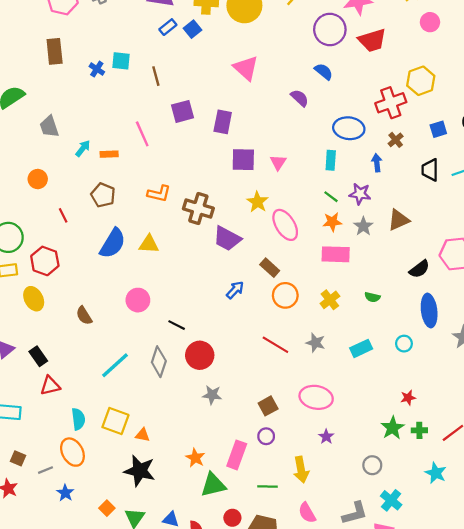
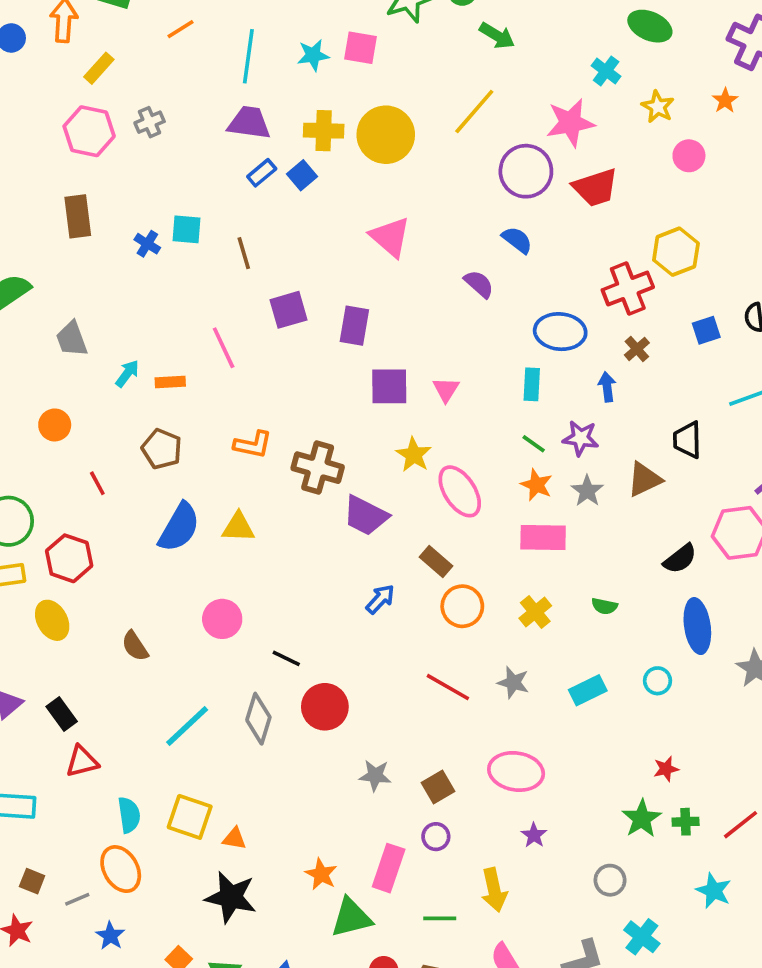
black trapezoid: (430, 170) -> (687, 440), moved
orange star: (332, 222) -> (536, 485), turned 30
gray star: (212, 395) -> (375, 776), moved

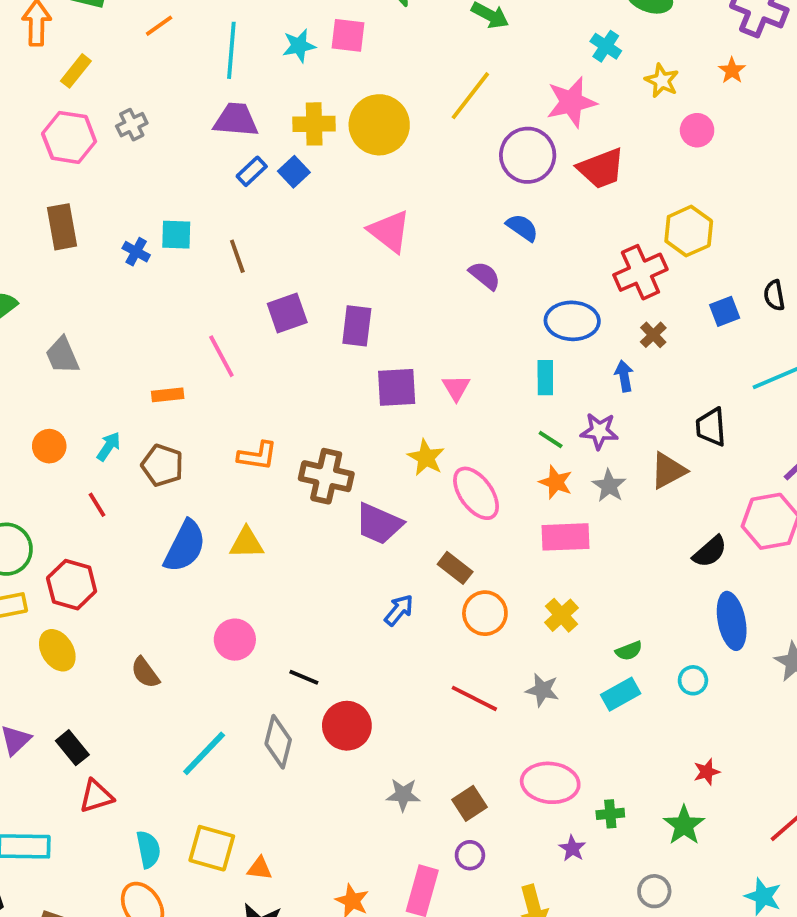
cyan arrow: (127, 373) -> (109, 446), moved
green semicircle: (604, 606) -> (629, 651), moved, turned -30
green cross: (686, 822) -> (610, 814), moved

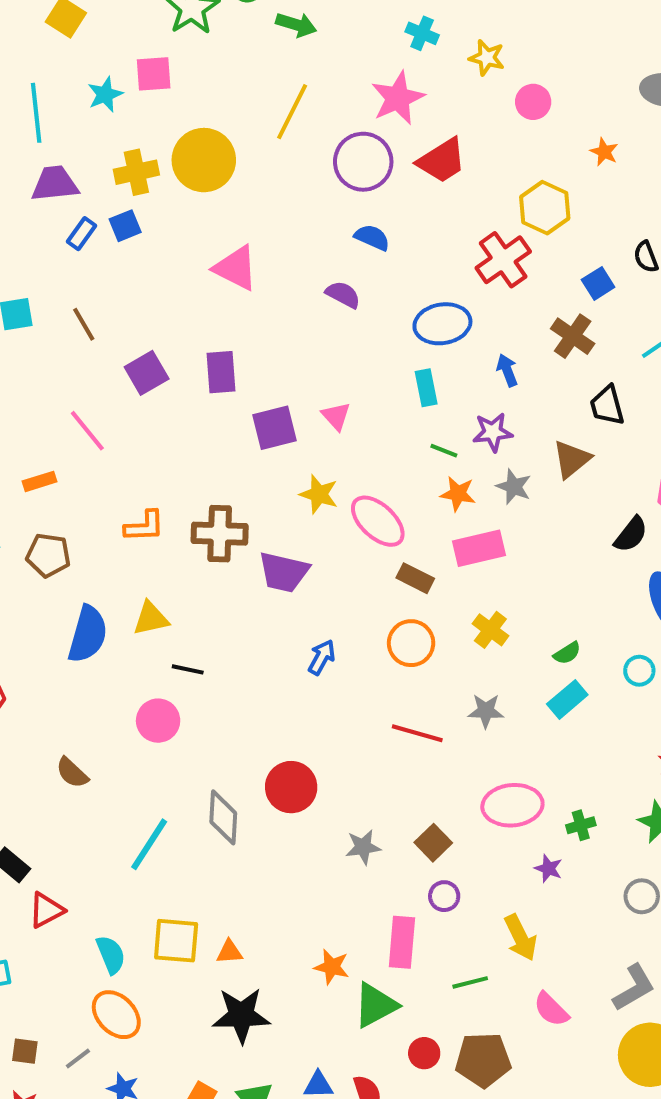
orange star: (732, 70) -> (604, 152), moved
blue square: (294, 172) -> (125, 226), turned 32
brown cross: (653, 335) -> (573, 336), moved, size x1.5
brown rectangle: (455, 568) -> (415, 578), moved
black line: (304, 677) -> (188, 669), moved

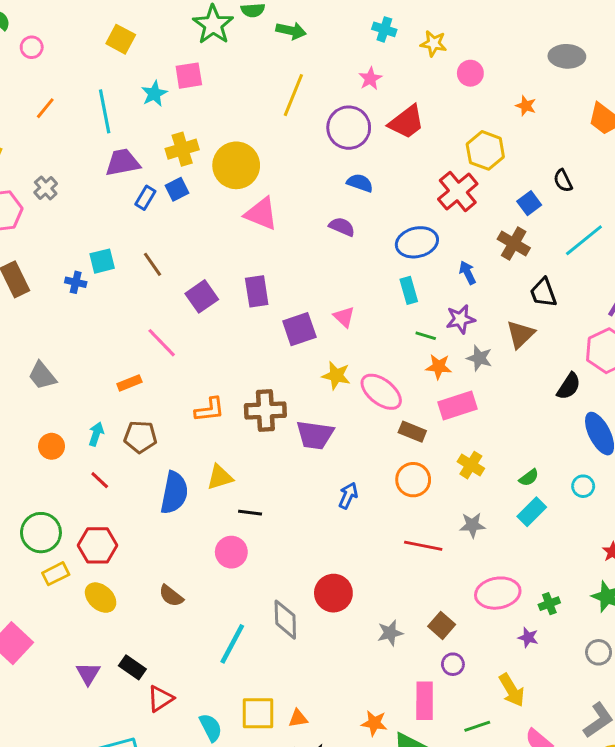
pink star: (398, 98) -> (370, 79), size x0.6
yellow circle: (204, 160) -> (236, 165), moved

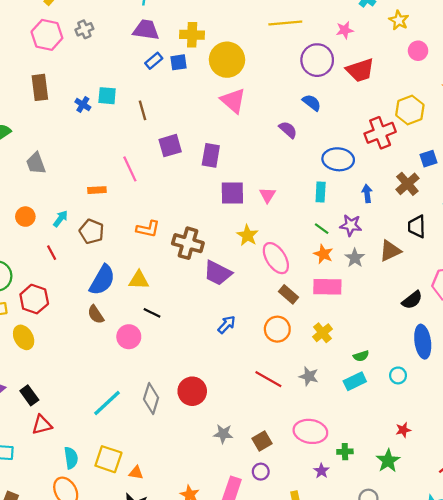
yellow line: (293, 95) -> (285, 23), turned 44
brown semicircle: (171, 596) -> (96, 314), moved

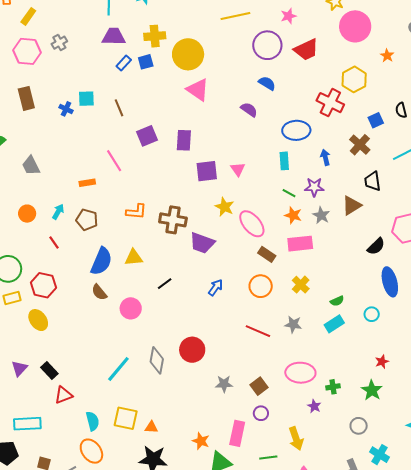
pink circle: (418, 51) -> (355, 26), size x1.8
red cross: (380, 133) -> (330, 103), turned -36
black line: (152, 313) -> (165, 284), moved, turned -56

